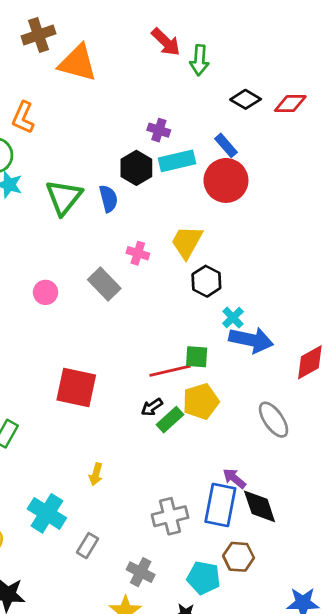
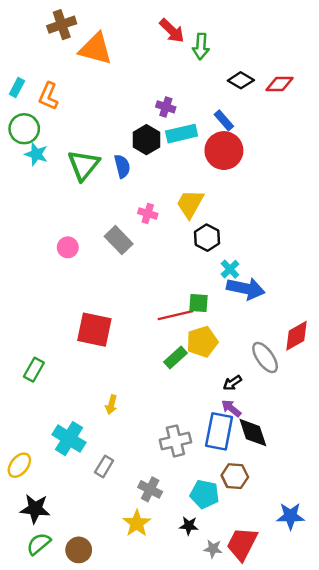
red diamond: (310, 362) -> (297, 336), moved
black arrow: (152, 407) -> (232, 383), moved

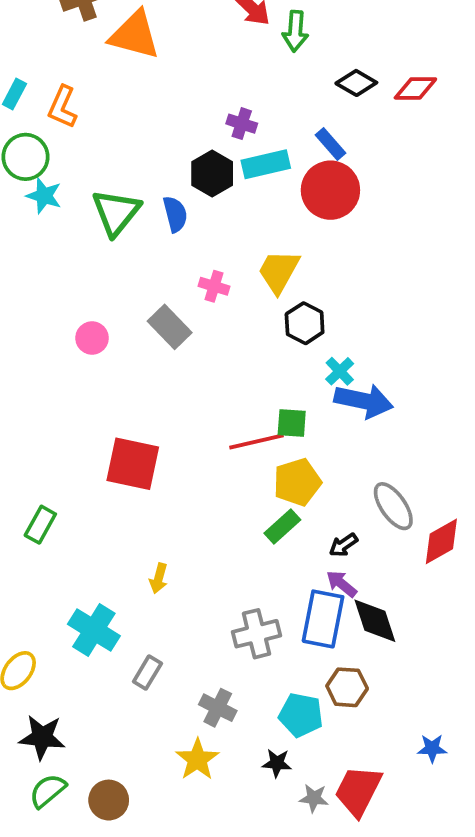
red diamond: (297, 336) -> (441, 541), moved
green rectangle: (175, 357) -> (282, 527), moved
blue star: (290, 516) -> (432, 748), size x0.7

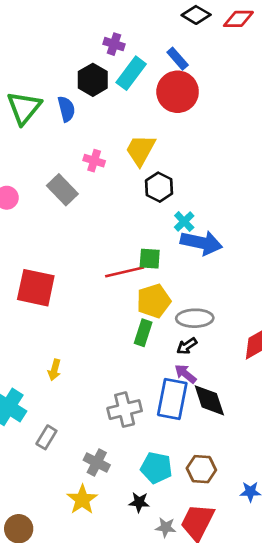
cyan rectangle: (266, 164) -> (131, 73), turned -40
gray ellipse: (393, 506) -> (195, 318), moved, turned -56
green rectangle: (282, 527) -> (143, 333), turned -30
brown hexagon: (347, 687) -> (201, 469), moved

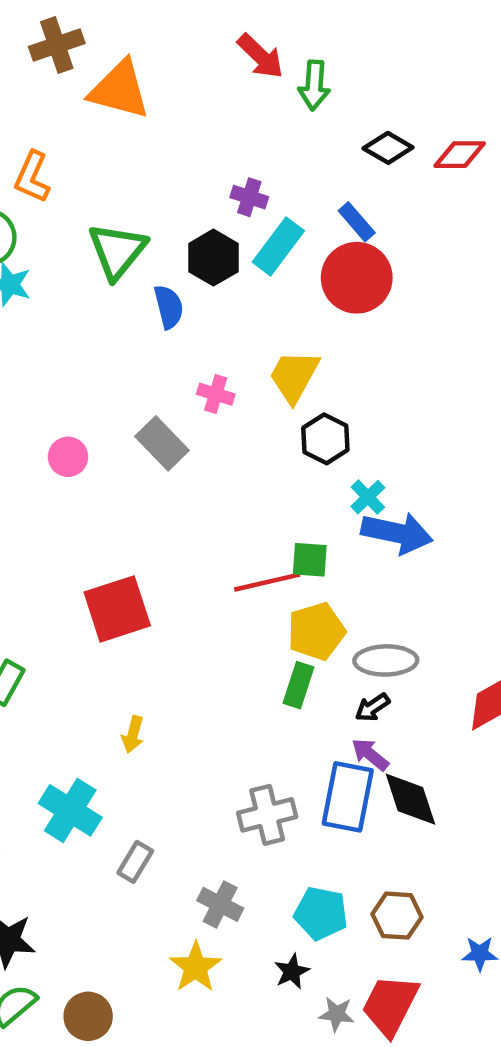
green triangle: (24, 108) -> (117, 251), moved
red square: (36, 288) -> (117, 609), turned -30
yellow arrow: (54, 370) -> (133, 734), moved
black star: (139, 502) -> (292, 972), turned -30

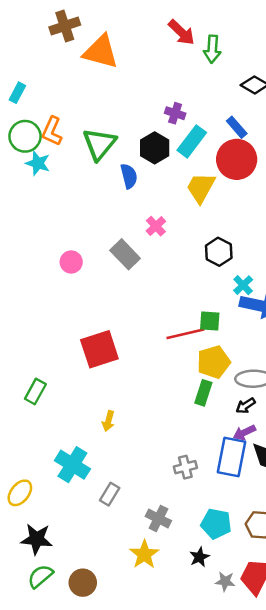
orange L-shape: (32, 177) -> (52, 131), moved
yellow trapezoid: (294, 376) -> (201, 188), moved
pink cross: (216, 394) -> (156, 226), turned 30
purple arrow: (370, 754) -> (244, 433), turned -65
gray cross: (267, 815) -> (185, 467), size x0.7

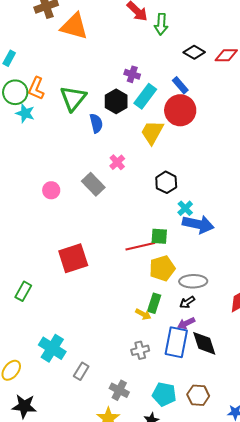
green rectangle: (203, 393) -> (154, 303), moved
yellow arrow: (108, 421) -> (143, 314), moved, turned -77

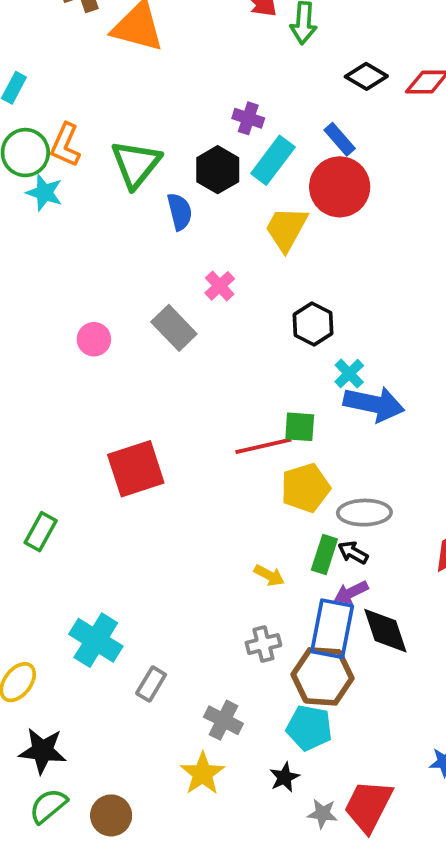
black arrow: (187, 302) -> (353, 553), turned 63
green rectangle: (154, 303) -> (324, 554), moved
brown hexagon: (198, 395) -> (323, 676), moved, size x1.4

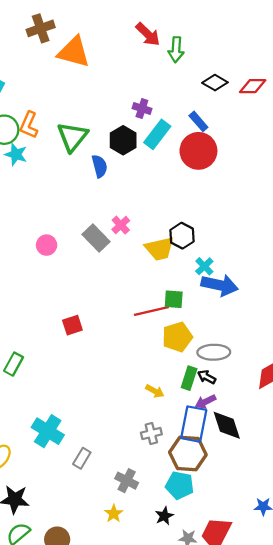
yellow trapezoid: (286, 229) -> (160, 249), moved, turned -132
pink cross: (220, 286) -> (121, 225), moved
red square: (136, 469) -> (72, 325), size x0.6
yellow star: (203, 774) -> (114, 514), size x0.7

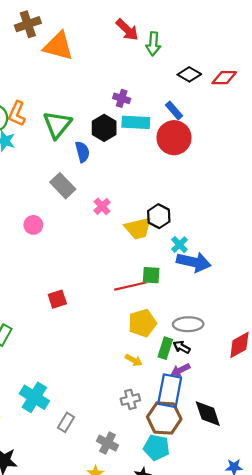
cyan rectangle: (157, 134) -> (136, 122), turned 56
gray rectangle: (96, 238) -> (63, 186), moved
yellow pentagon: (177, 337) -> (142, 323), moved
black diamond: (227, 425) -> (208, 414), moved

